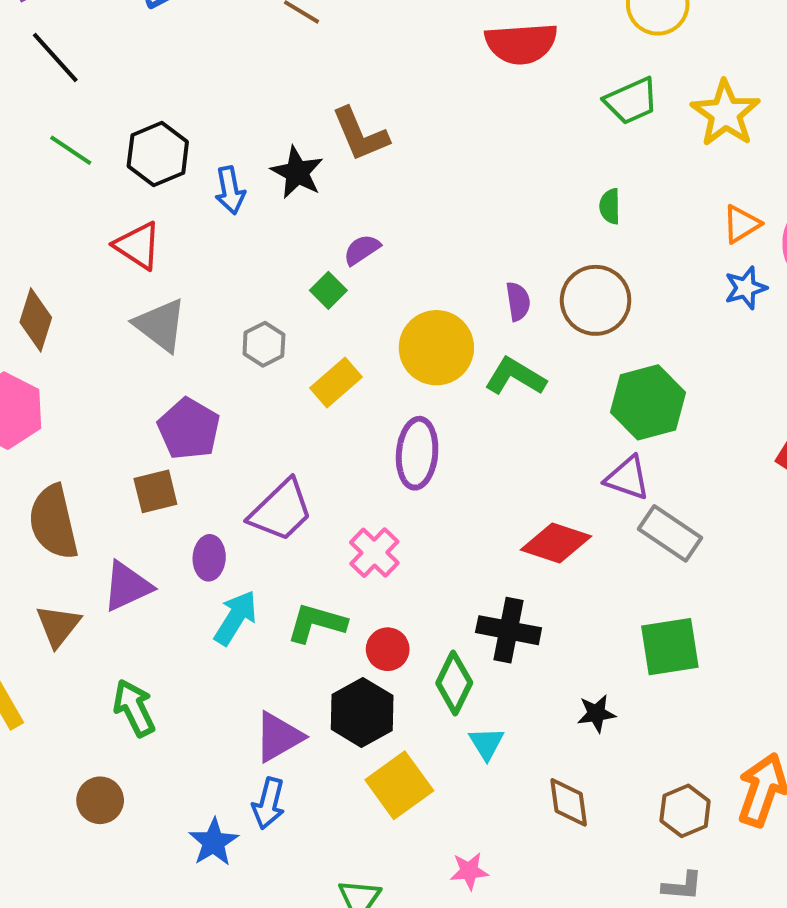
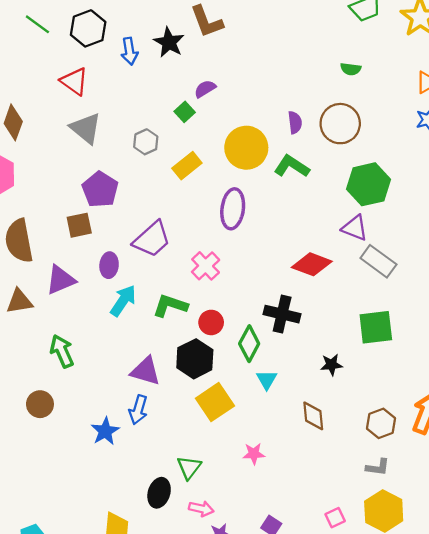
green semicircle: (610, 206) -> (351, 69), turned -84
brown triangle: (58, 626) -> (19, 301), turned 40
purple triangle: (279, 737) -> (146, 371), turned 44

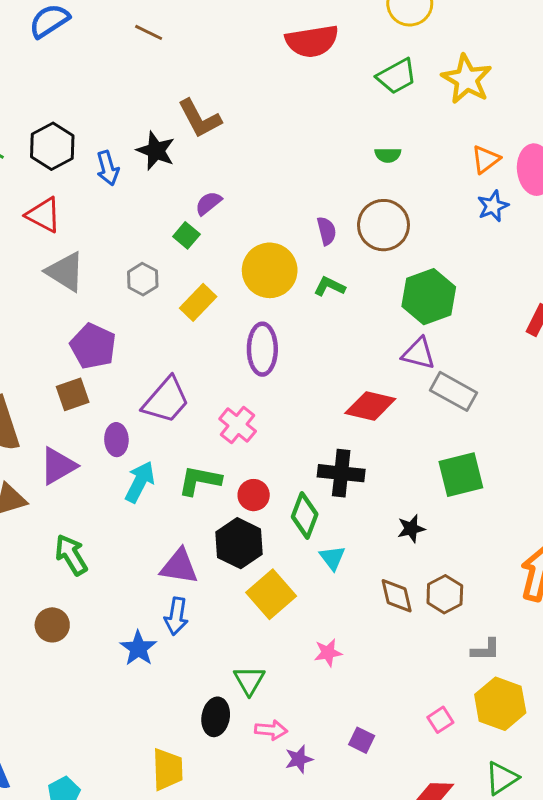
green L-shape: (292, 166) -> (329, 286), size x0.7
brown hexagon: (381, 423) -> (445, 594), moved

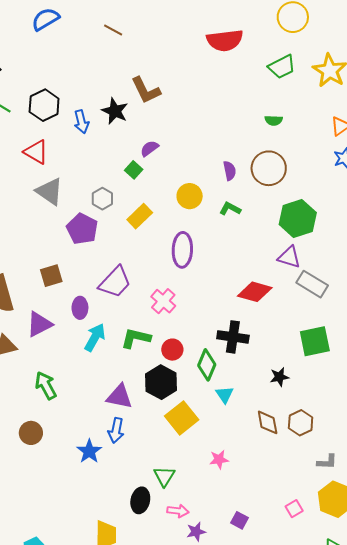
yellow circle: (270, 270) -> (190, 196), size x0.7
purple pentagon: (93, 346) -> (82, 229), moved

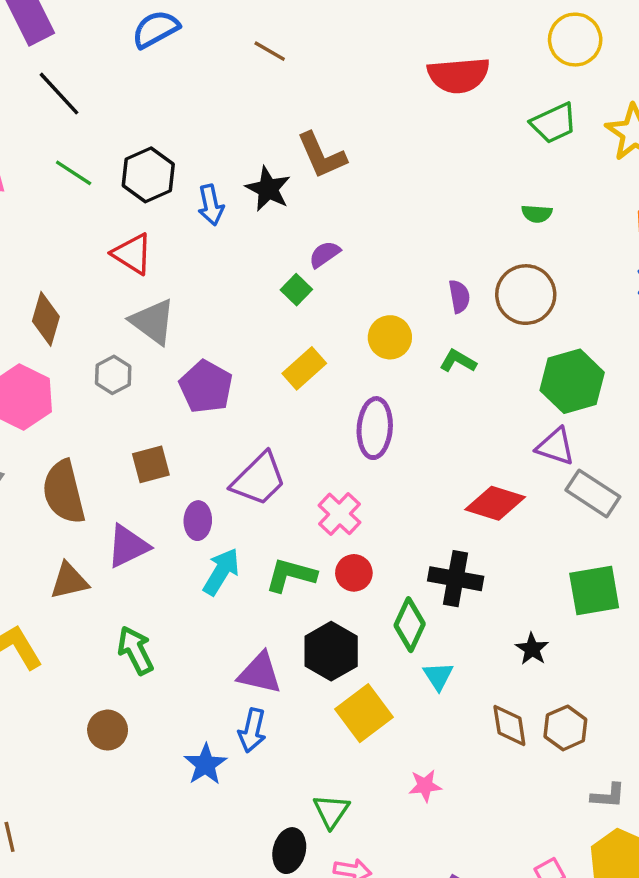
gray hexagon: (102, 199) -> (113, 375), moved
red circle: (172, 350) -> (354, 573), moved
black star: (279, 377) -> (532, 649), turned -30

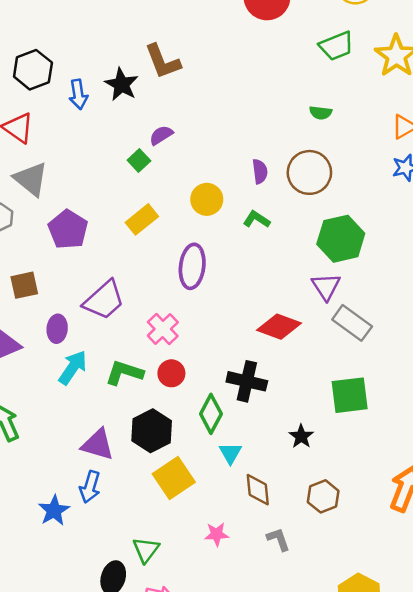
purple triangle: (555, 446) -> (326, 287), turned 36
brown diamond: (509, 726) -> (258, 490), moved
gray L-shape: (608, 796) -> (278, 539), moved, turned -116

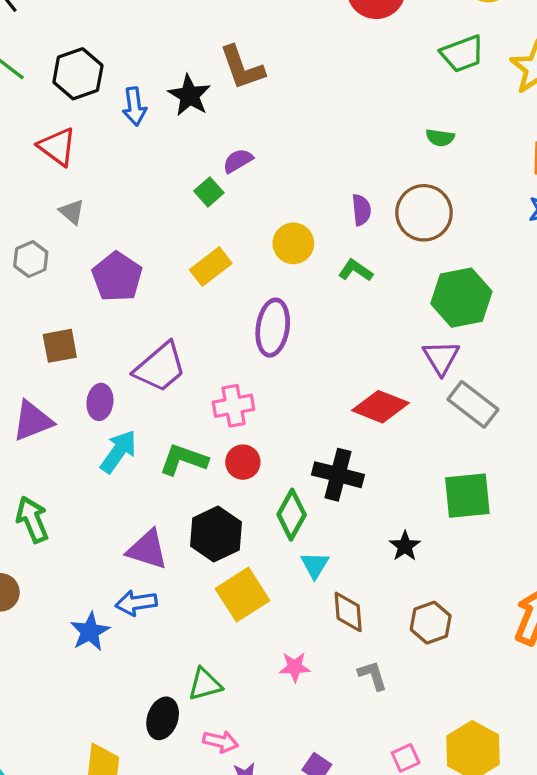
gray triangle: (31, 179) -> (72, 212), size x0.6
pink cross: (163, 329) -> (234, 406), turned 32
blue arrow: (90, 487) -> (136, 603), turned 64
green triangle: (146, 550) -> (205, 684), turned 36

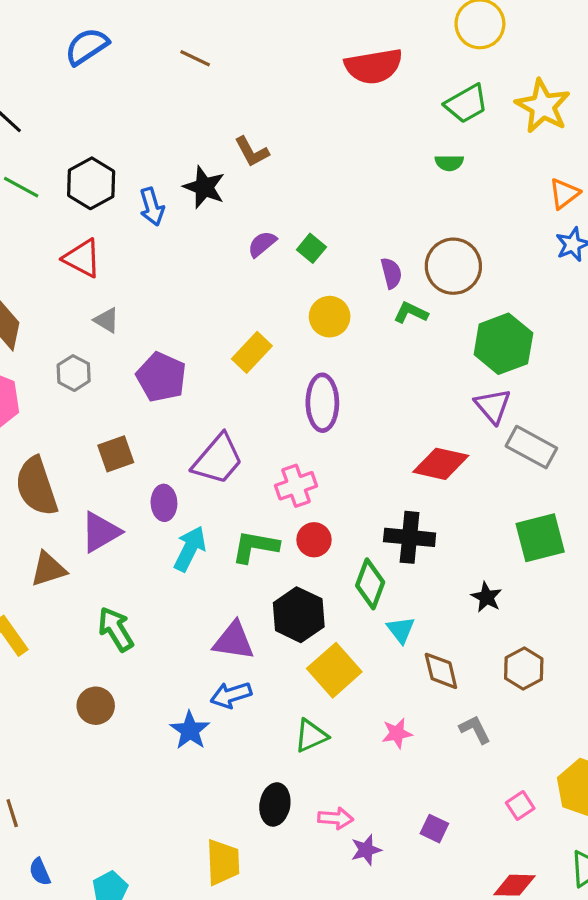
brown L-shape: (242, 68) -> (252, 152), size x0.7
green semicircle: (440, 138) -> (449, 163), moved
green square: (209, 192) -> (311, 248), moved
green L-shape: (356, 270) -> (411, 313), moved
green triangle: (205, 684) -> (311, 736), moved

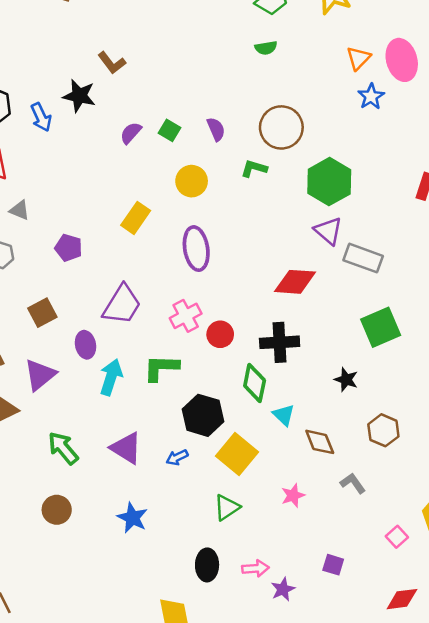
purple semicircle: (391, 273) -> (216, 129), moved
purple pentagon: (161, 377) -> (69, 248), size x0.7
red circle: (314, 540) -> (220, 334), moved
purple triangle: (234, 641) -> (126, 448), moved, turned 32
blue arrow: (231, 695) -> (177, 457), moved, size x0.7

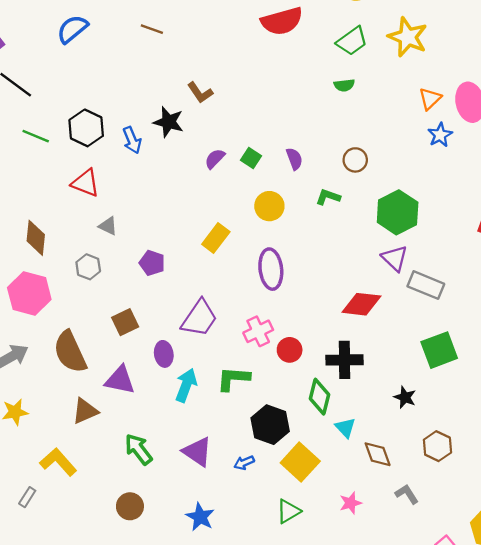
brown circle: (281, 127) -> (355, 160), size x0.6
purple triangle: (40, 375) -> (120, 380), turned 48

